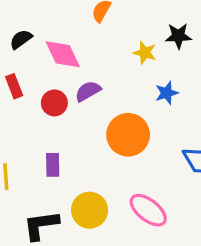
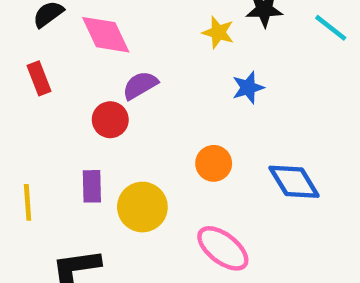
red circle: (54, 103) -> (110, 120), moved
orange circle: (128, 135) -> (214, 163), moved, size x0.6
yellow circle: (90, 210) -> (142, 207), moved

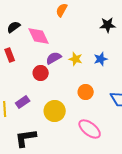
yellow star: (218, 32) -> (76, 59), moved
purple rectangle: (92, 186) -> (23, 102), moved, turned 56

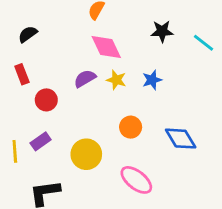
pink diamond: (39, 36) -> (106, 47), moved
red circle: (41, 73) -> (46, 100), moved

